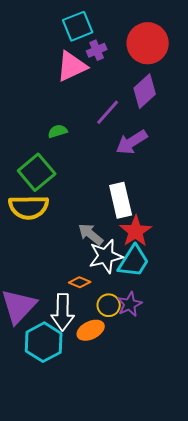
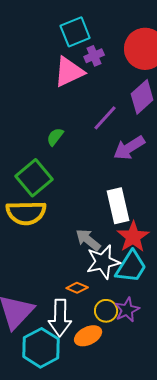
green semicircle: (58, 131) -> (55, 137), turned -36

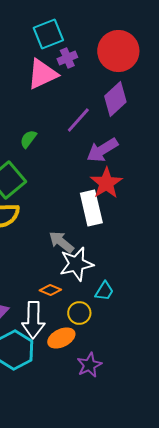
red star: (133, 237) -> (106, 183), moved
cyan trapezoid: (131, 267) -> (104, 291), moved, size x0.6
purple star: (127, 310) -> (89, 365), moved

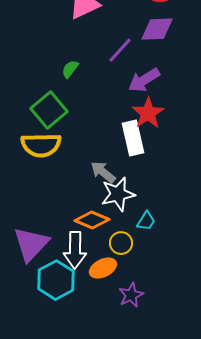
purple diamond: (115, 99) -> (157, 29), turned 40
orange diamond: (50, 290) -> (92, 220), size x1.6

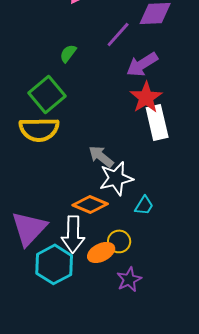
white rectangle: (133, 138) -> (157, 122), moved
yellow circle: (121, 243) -> (119, 241), moved

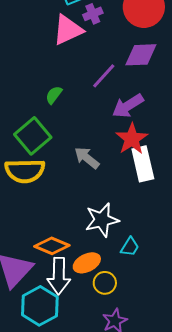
gray arrow: (101, 156) -> (87, 158), moved
orange diamond: (90, 204) -> (52, 246), moved
orange ellipse: (101, 252) -> (87, 263), moved

